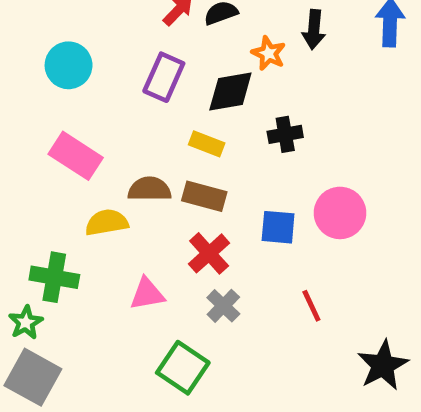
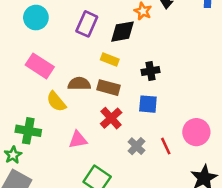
black cross: (285, 134) -> (151, 71), moved
pink circle: (340, 213) -> (196, 132), moved
yellow semicircle: (107, 222) -> (56, 102), turned -120
gray cross: (223, 306) -> (137, 146), moved

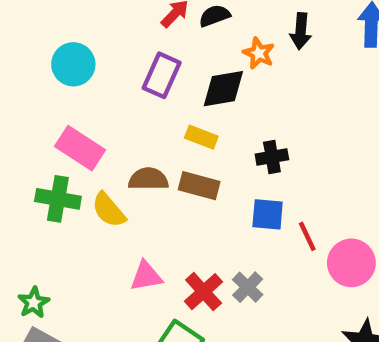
red cross: (111, 118) -> (204, 292), moved
green cross: (28, 131) -> (58, 199), moved
red line: (166, 146) -> (307, 236), moved

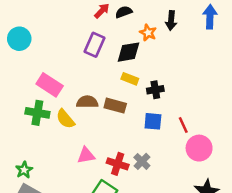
cyan circle: (73, 64) -> (19, 39), moved
yellow rectangle: (201, 137) -> (130, 79), moved
red line: (307, 236) -> (183, 125), moved
red cross: (204, 292) -> (118, 164), turned -30

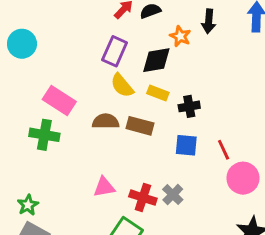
yellow semicircle: (65, 119) -> (122, 86), moved

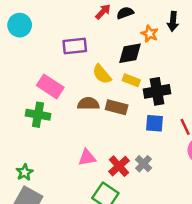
cyan circle: (22, 44) -> (20, 25), moved
purple rectangle: (115, 51) -> (75, 46), moved, turned 60
black cross: (189, 106) -> (157, 91), size x1.5
red cross: (143, 198) -> (119, 166), turned 30

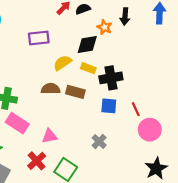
yellow semicircle: (102, 74) -> (62, 63), turned 96
pink rectangle: (50, 86) -> (17, 123), moved
red cross: (119, 166) -> (37, 161), moved

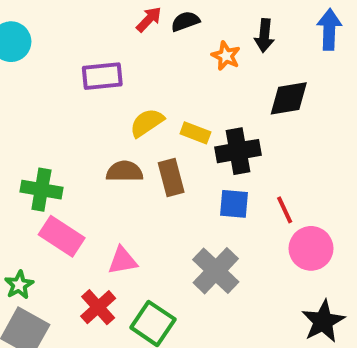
black diamond: (87, 44) -> (289, 98), moved
brown rectangle: (75, 92) -> (171, 177), turned 60
gray cross: (99, 141) -> (216, 271), size x1.6

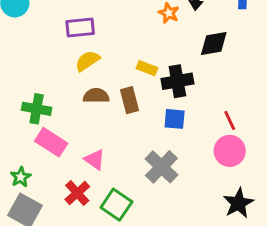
yellow semicircle: (147, 123) -> (87, 61), moved
red line: (285, 210) -> (230, 120), moved
pink triangle: (122, 261) -> (95, 160), turned 45

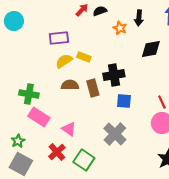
yellow rectangle: (147, 68) -> (84, 57), moved
black cross: (177, 81) -> (114, 75), moved

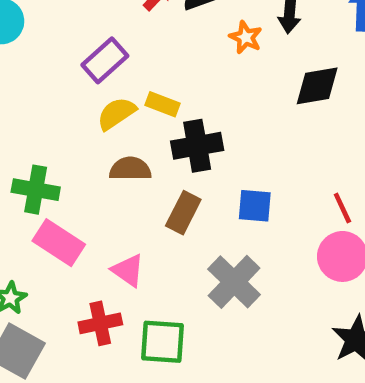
purple rectangle: (59, 38) -> (105, 60), turned -36
black cross: (114, 75) -> (197, 146), moved
brown rectangle: (93, 88) -> (183, 213), moved, turned 42
red cross: (57, 152) -> (100, 323), turned 30
green square: (84, 160) -> (163, 342), turned -30

